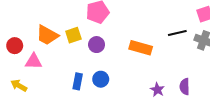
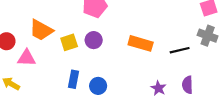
black line: (177, 33) -> (180, 50), moved
yellow square: (73, 35) -> (69, 42), moved
blue circle: (101, 79) -> (98, 86), moved

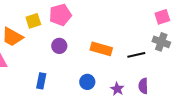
yellow square: (69, 42) -> (33, 21), moved
blue circle: (98, 86) -> (87, 82), moved

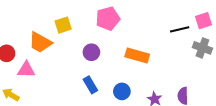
pink pentagon: (60, 15) -> (108, 19), moved
black line: (136, 55) -> (180, 29), moved
blue rectangle: (41, 81) -> (90, 85), moved, turned -42

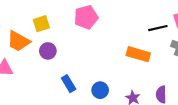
purple circle: (91, 52) -> (48, 51), moved
orange rectangle: (137, 56) -> (138, 54), moved

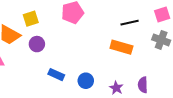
black line: (158, 28) -> (130, 23), moved
blue rectangle: (69, 84) -> (56, 75), turned -35

